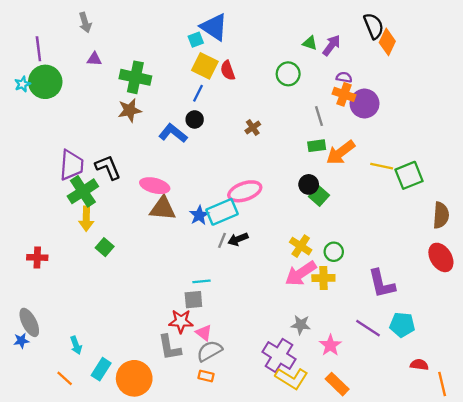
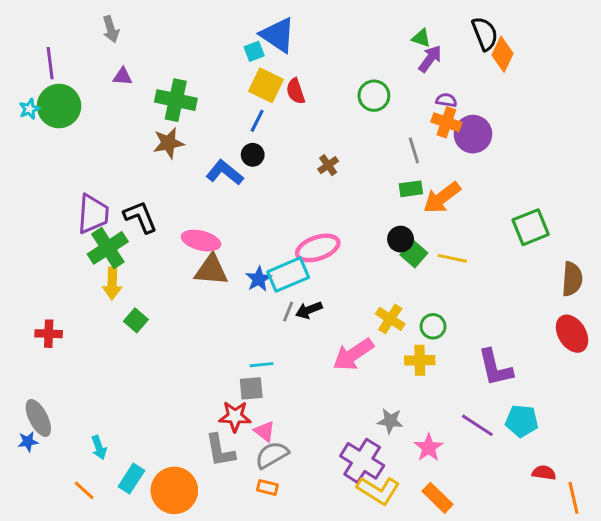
green triangle: (310, 43) -> (421, 38), moved
yellow line: (382, 166) -> (452, 258), moved
pink arrow: (301, 273) -> (353, 354), moved

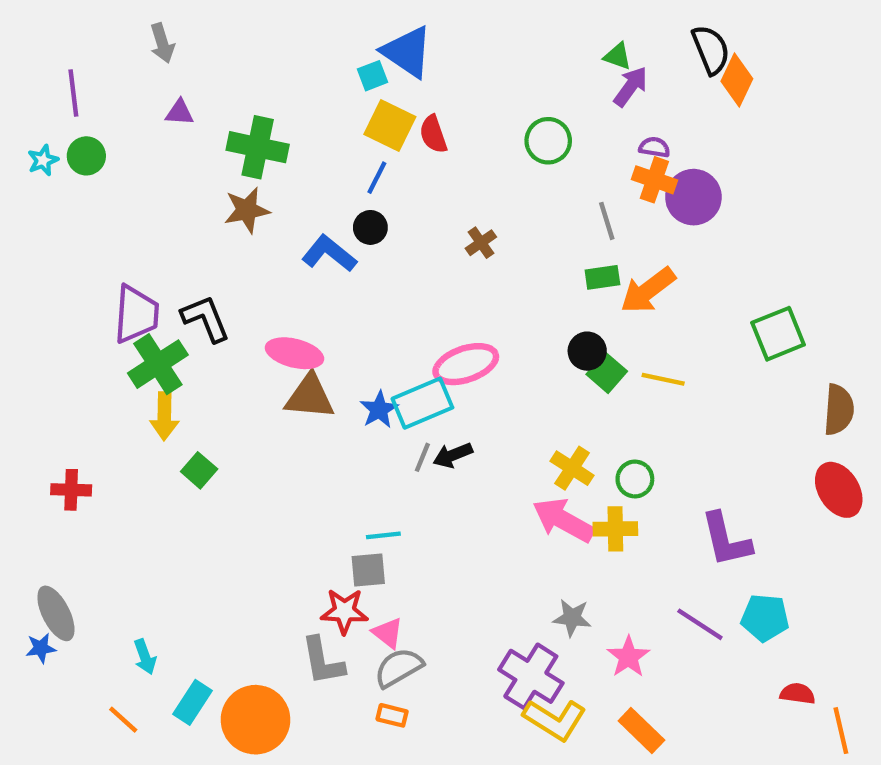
green circle: (59, 106) -> (86, 156), size x0.6
pink arrow: (353, 354) -> (563, 520), moved, turned 63

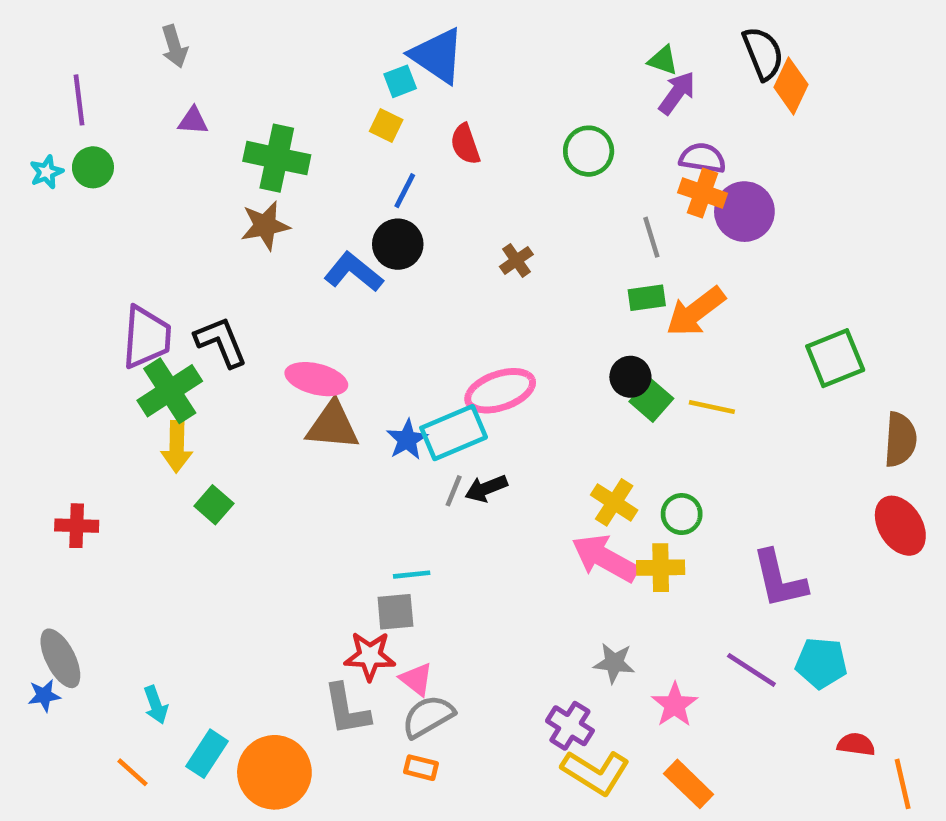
yellow square: (390, 126) -> (386, 125), moved, size x0.6
purple semicircle: (654, 147) -> (703, 158), size x1.4
black circle: (370, 227) -> (398, 244), size x1.4
purple cross: (531, 676) -> (570, 726), size x0.7

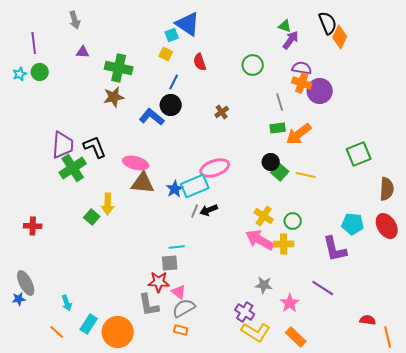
yellow arrow: (177, 447) -> (108, 204), moved
cyan pentagon: (821, 663) -> (353, 224), moved

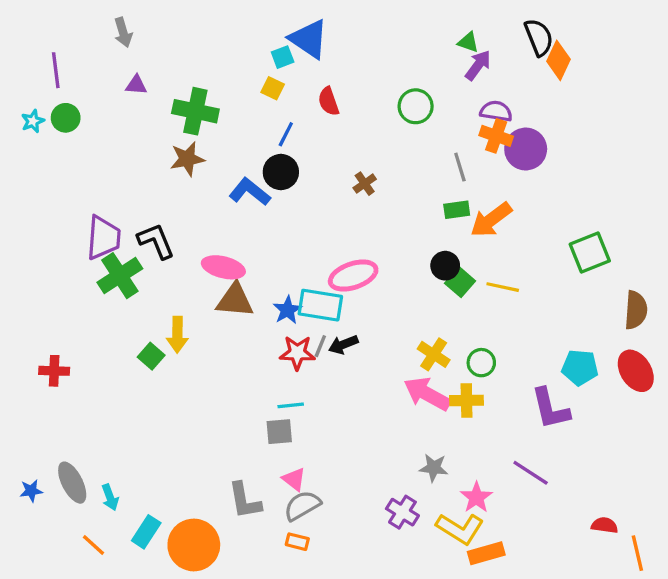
cyan rectangle: (195, 186) -> (320, 305), turned 32
red star: (159, 282) -> (297, 353), moved
gray ellipse: (26, 283) -> (72, 483), moved
yellow L-shape: (256, 332) -> (460, 529), moved
orange rectangle: (296, 337) -> (486, 553), turned -60

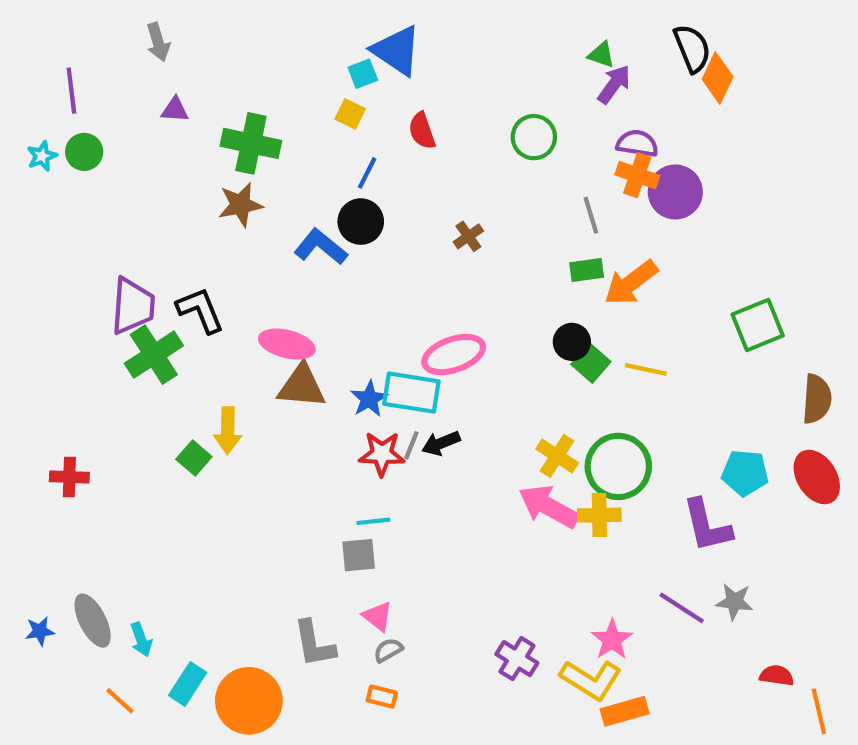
green circle: (481, 363) -> (618, 466), size x1.8
gray star: (434, 468) -> (734, 602), moved
gray semicircle: (302, 506) -> (388, 650), size x0.6

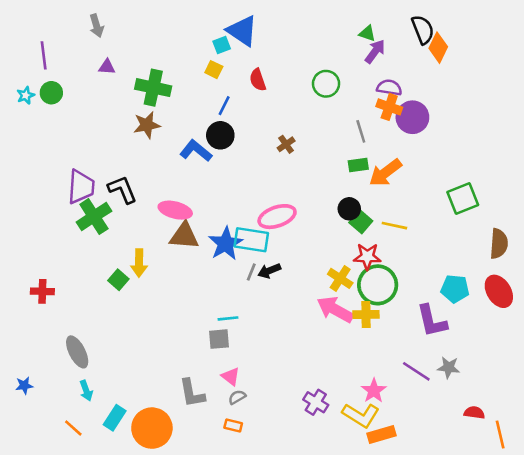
blue star: (369, 399) -> (225, 244), size x1.5
red star: (382, 454) -> (367, 257), moved
gray ellipse: (93, 621) -> (77, 352), moved

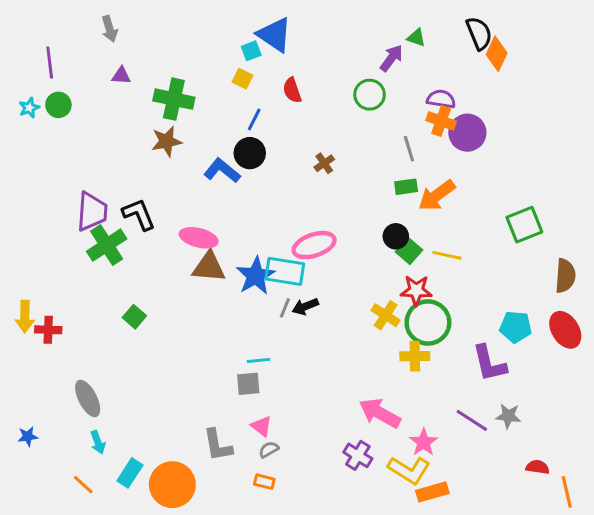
purple arrow: (375, 51) -> (391, 58), moved
yellow arrow: (139, 263) -> (25, 317), moved
pink arrow: (335, 309) -> (380, 413), moved

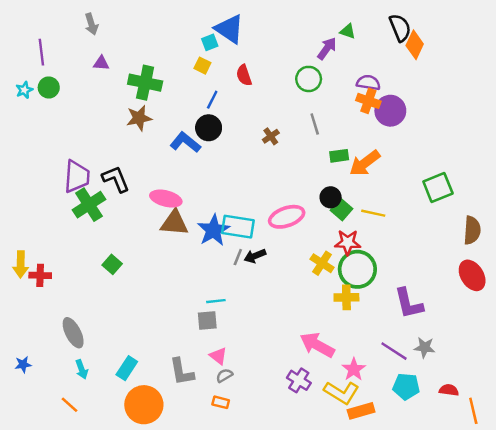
gray line: (409, 149) -> (315, 124), moved
pink ellipse: (314, 245) -> (287, 217), moved
cyan pentagon: (516, 327) -> (406, 386), moved
cyan rectangle: (130, 473) -> (127, 368), moved

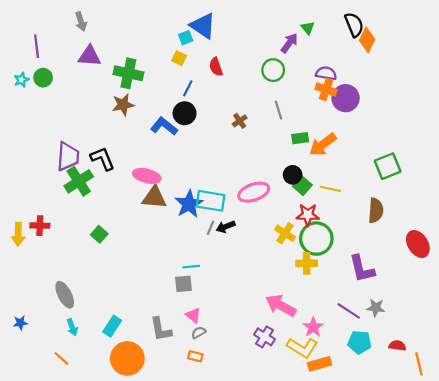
green triangle: (348, 31) -> (308, 28), turned 32
purple triangle: (101, 63) -> (90, 56), size x1.6
brown semicircle: (472, 230) -> (376, 210), moved
red cross: (40, 275) -> (40, 226), moved

